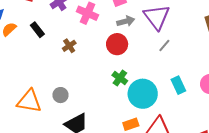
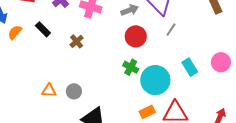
red circle: (117, 44) -> (136, 36), moved
orange triangle: (29, 101) -> (49, 91), moved, size x0.6

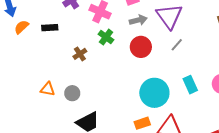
black rectangle: (43, 29) -> (50, 28), turned -56
brown cross: (77, 41) -> (80, 54), moved
green cross: (131, 67) -> (106, 37), moved

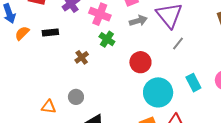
red circle: (141, 47) -> (140, 62), moved
orange triangle: (48, 89) -> (49, 107), moved

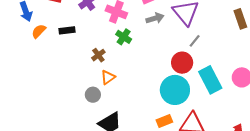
red circle: (140, 62) -> (182, 63), moved
cyan rectangle: (193, 83) -> (210, 80), size x1.5
orange triangle: (49, 107) -> (108, 77), moved, turned -42

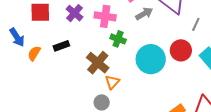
gray line: (195, 41) -> (196, 24), moved
brown cross: (98, 55) -> (98, 63), size x1.6
cyan circle: (175, 90) -> (151, 59), moved

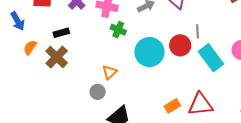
gray line: (196, 24) -> (197, 31), moved, turned -32
orange semicircle: (34, 53) -> (30, 47), moved
brown cross: (98, 63) -> (57, 57), moved

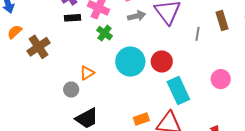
gray line: (197, 31) -> (198, 34), moved
black rectangle: (61, 33) -> (73, 18), moved
cyan rectangle: (211, 58) -> (178, 90), moved

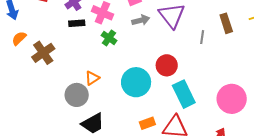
cyan circle: (130, 62) -> (136, 82), moved
pink circle: (221, 79) -> (232, 99), moved, size x1.5
gray circle: (71, 90) -> (77, 95), size x1.5

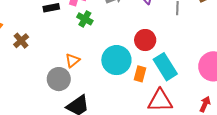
brown cross: (43, 53) -> (21, 41), size x0.7
orange rectangle: (147, 123) -> (140, 74), moved, turned -49

